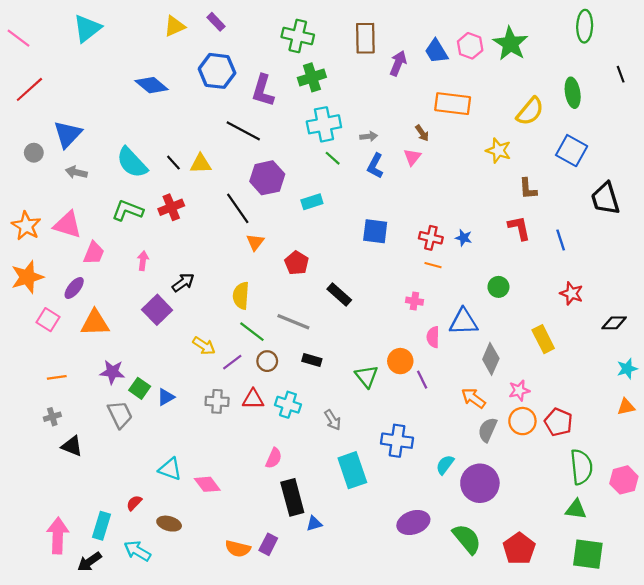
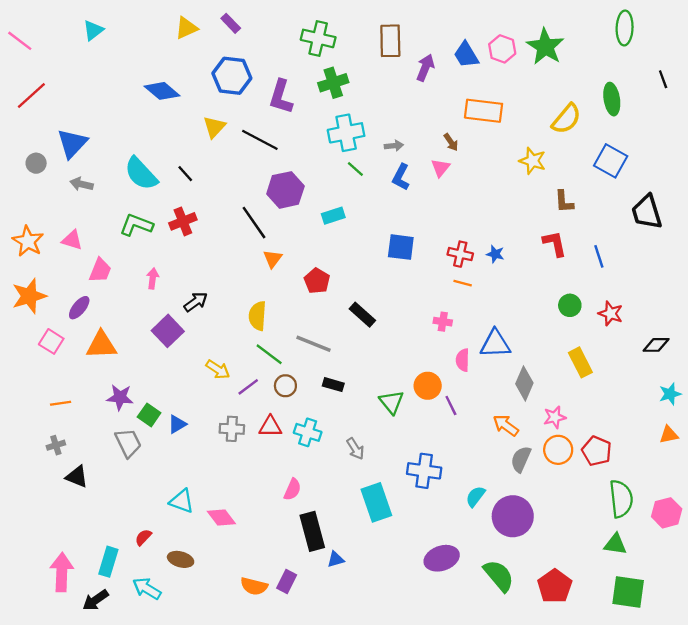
cyan triangle: (87, 28) -> (93, 30), size x0.7
yellow triangle: (201, 164) -> (214, 127), moved, turned -45
pink triangle: (68, 225) -> (72, 240), size x0.7
green circle: (498, 287) -> (570, 305), moved

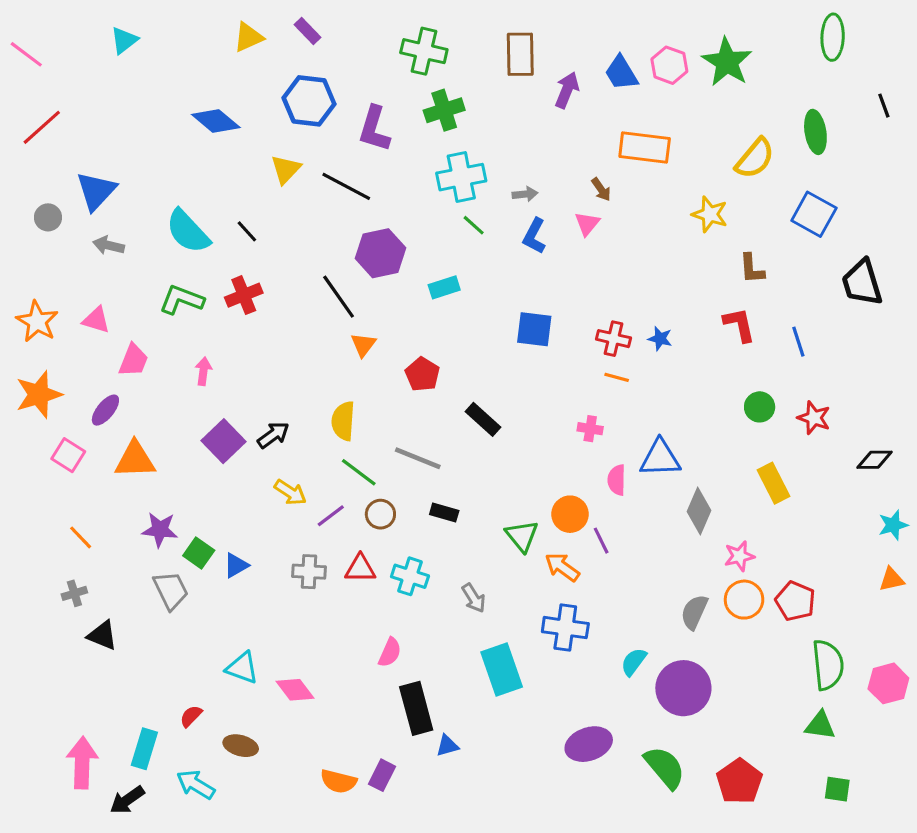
black arrow: (196, 302) -> (273, 435), moved
orange line: (61, 403) -> (81, 537), turned 54
orange arrow: (506, 425) -> (562, 567), moved
green square: (628, 592) -> (837, 789), size x0.6

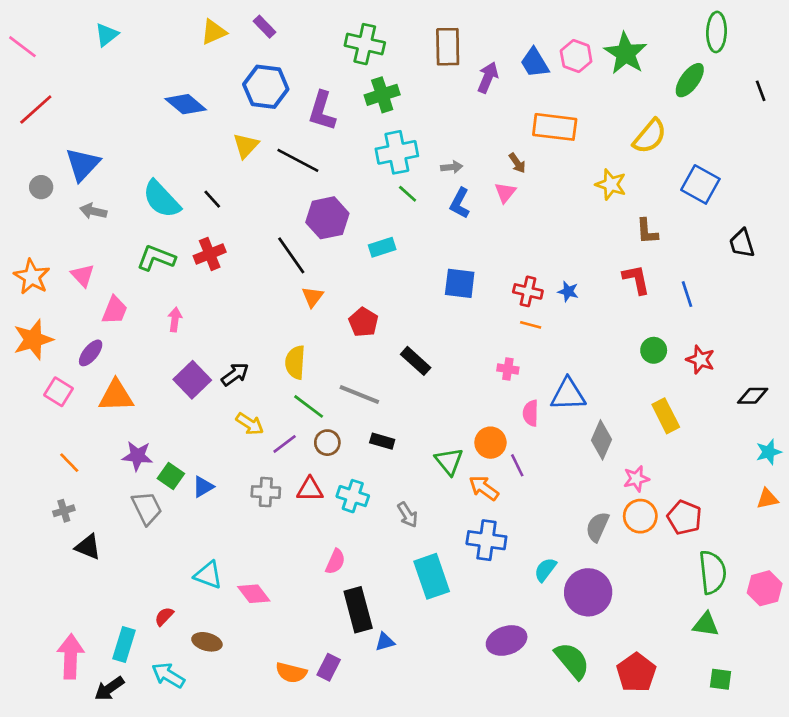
green ellipse: (815, 132) -> (690, 80), moved, turned 45
black trapezoid: (862, 283) -> (742, 243), size x0.7
pink triangle: (96, 320) -> (83, 275), turned 30

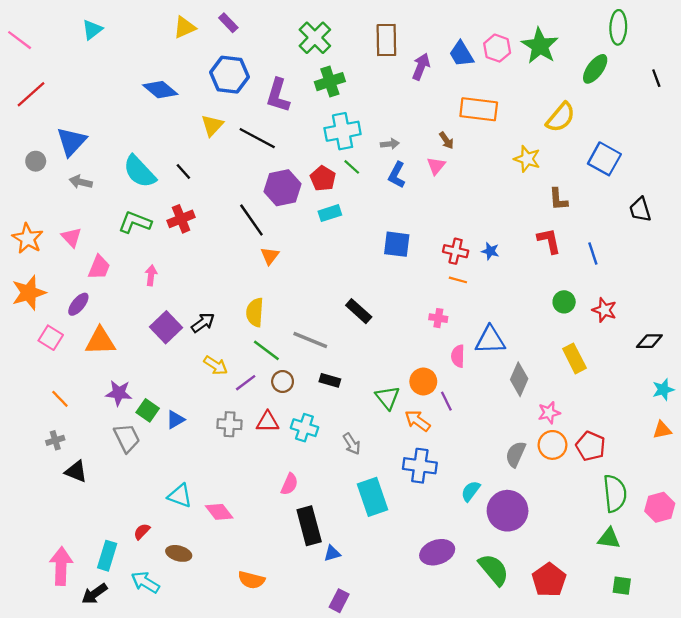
green cross: (365, 44) -> (315, 38), turned 32
red pentagon: (363, 322) -> (323, 178), moved
purple rectangle: (329, 667) -> (339, 601), moved

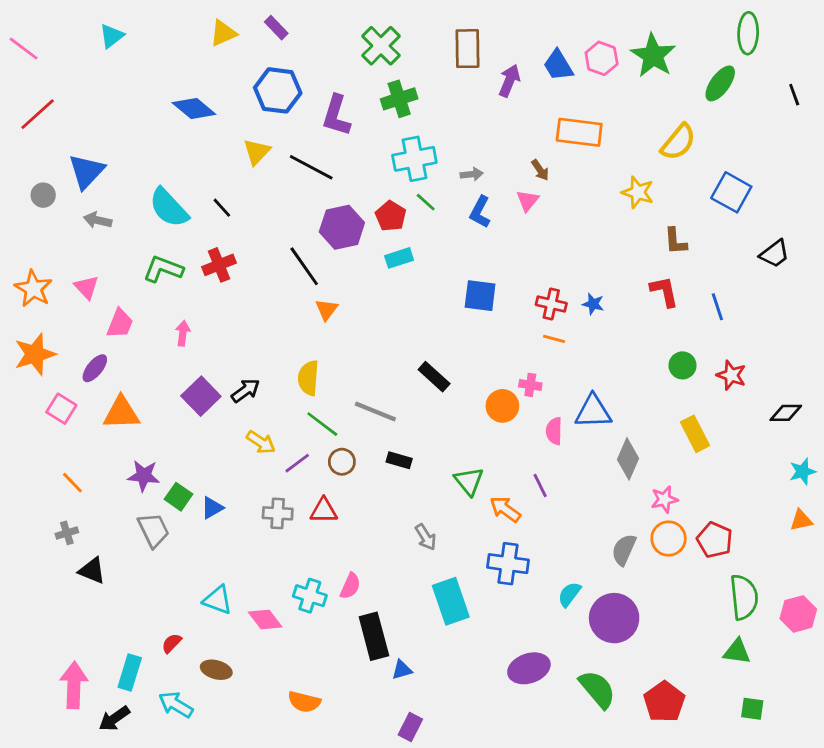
black trapezoid: (640, 210) -> (775, 254), turned -110
orange circle: (423, 382) -> (502, 406), moved
cyan cross: (304, 428) -> (310, 596), moved

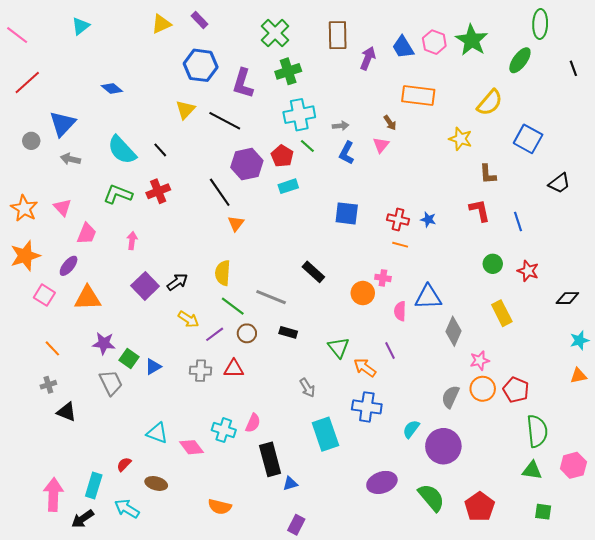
blue diamond: (194, 109) -> (112, 88), moved, size x0.7
pink hexagon: (798, 614) -> (573, 465), moved

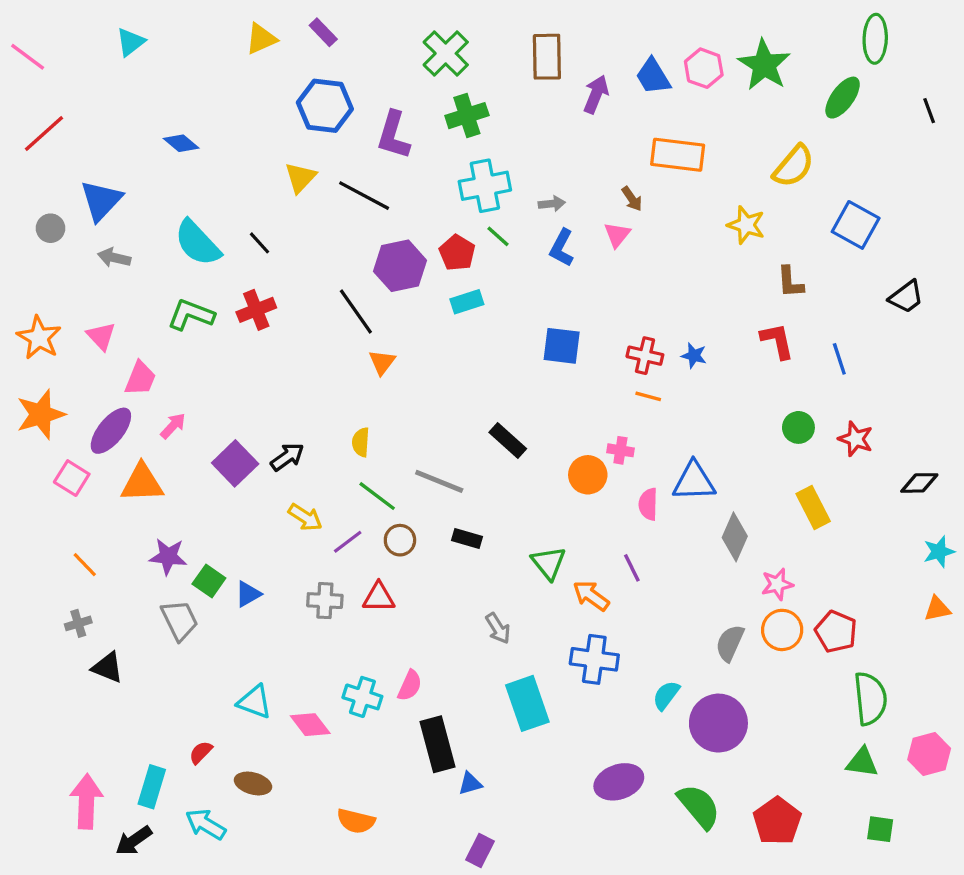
pink arrow: (132, 241) -> (173, 426), moved, turned 36
purple ellipse: (69, 266) -> (111, 431), size x1.4
yellow semicircle: (223, 273) -> (361, 442), size x0.7

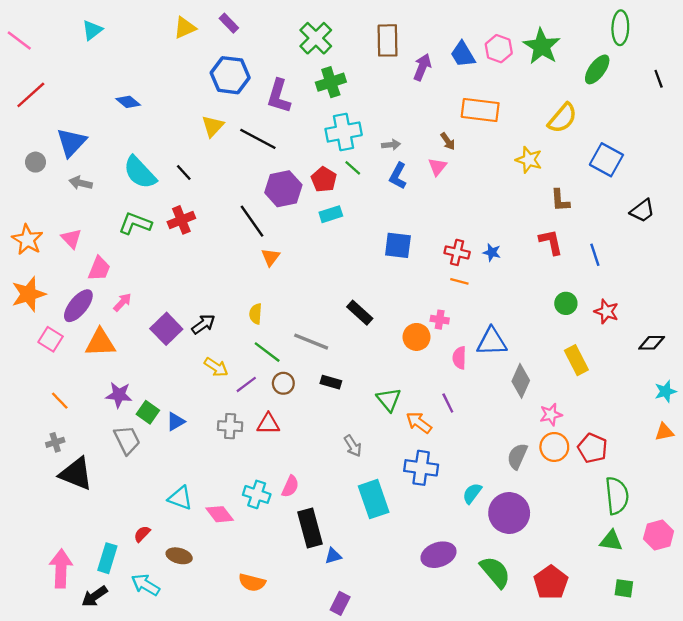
black triangle: (108, 668) -> (76, 474), size x1.5

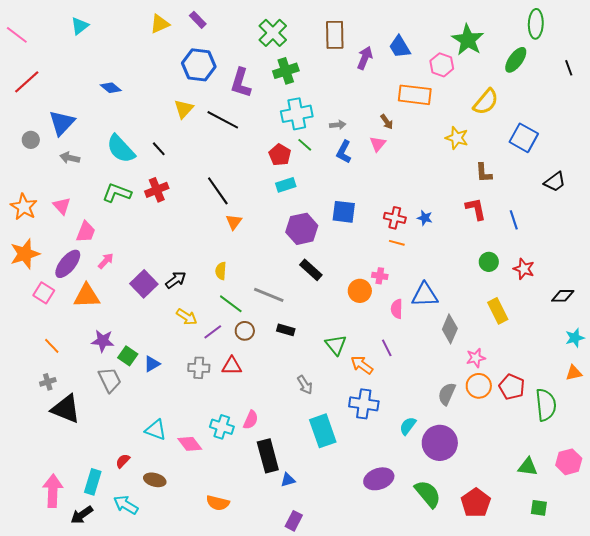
pink hexagon: (499, 49) -> (442, 65), moved
purple hexagon: (283, 189) -> (302, 229), moved
green semicircle: (617, 496) -> (546, 405), moved

